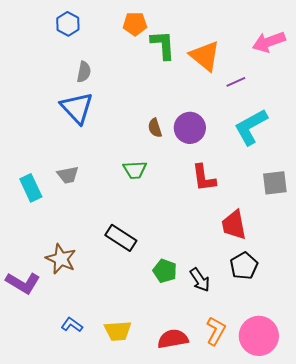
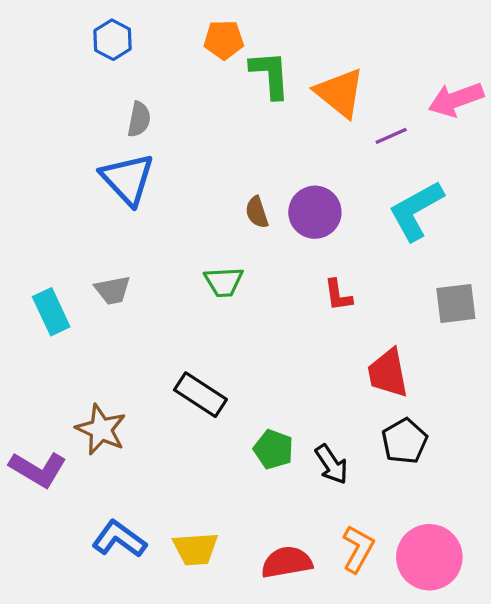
pink arrow: (269, 42) -> (456, 99), moved
red L-shape: (204, 178) -> (338, 295), size x0.7
blue L-shape: (72, 325) -> (119, 539), size x1.5

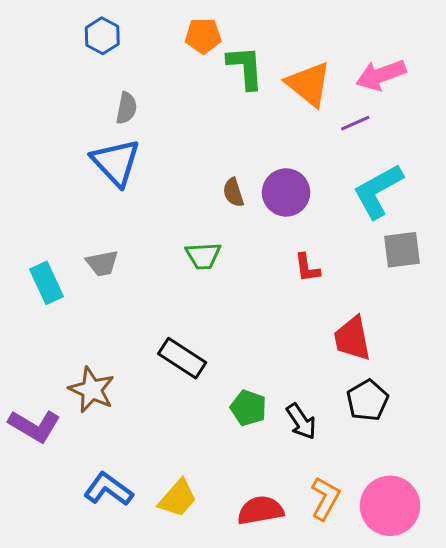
pink arrow: (456, 99) -> (381, 75), moved
gray square: (456, 303) -> (402, 250), moved
yellow trapezoid: (195, 549) -> (178, 498), turned -45

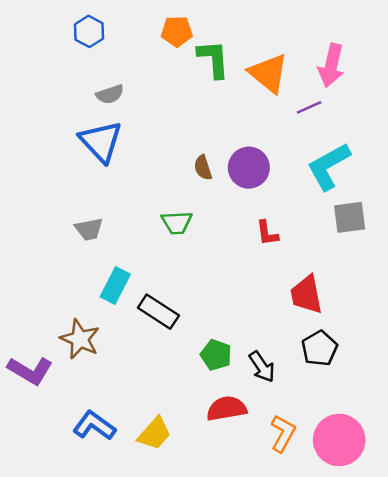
pink arrow: (381, 75) -> (331, 65), turned -57
gray semicircle: (126, 108) -> (110, 94), turned 60
cyan rectangle: (47, 283) -> (115, 285), moved, turned 52
red semicircle: (260, 510) -> (227, 409), moved

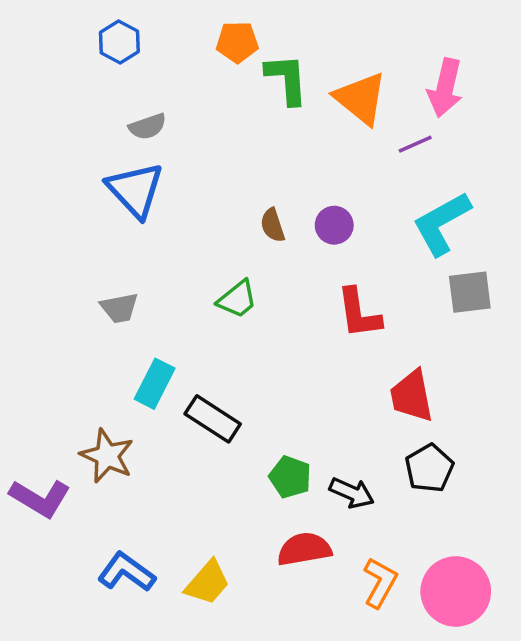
purple circle: (249, 168) -> (334, 225), size x0.7
green trapezoid: (177, 223) -> (237, 299), turned -36
red L-shape: (267, 233) -> (359, 313), size x1.5
black arrow: (262, 367) -> (352, 493), turned -32

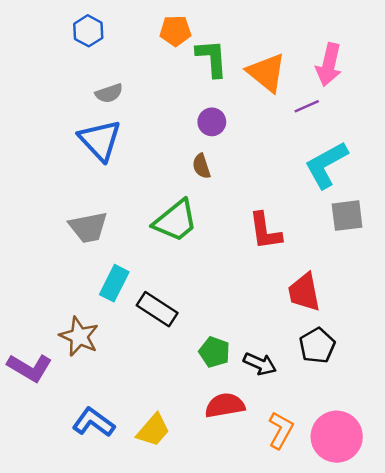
purple circle: (334, 225) -> (212, 122), moved
green trapezoid: (237, 299) -> (175, 221), size x1.5
gray trapezoid: (119, 308) -> (88, 227), size x1.4

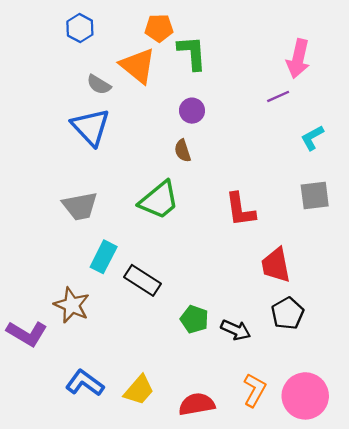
orange triangle: (266, 72) -> (138, 66), moved
gray semicircle: (109, 93) -> (99, 85), turned 50
cyan L-shape: (326, 165) -> (312, 138), moved, size x0.6
red semicircle: (225, 405) -> (197, 404), moved

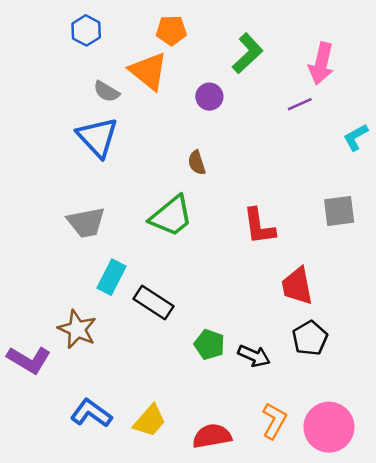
green L-shape: (192, 53) -> (248, 53), moved, turned 51
purple circle: (192, 111) -> (209, 97), moved
cyan L-shape: (312, 138) -> (356, 137), moved

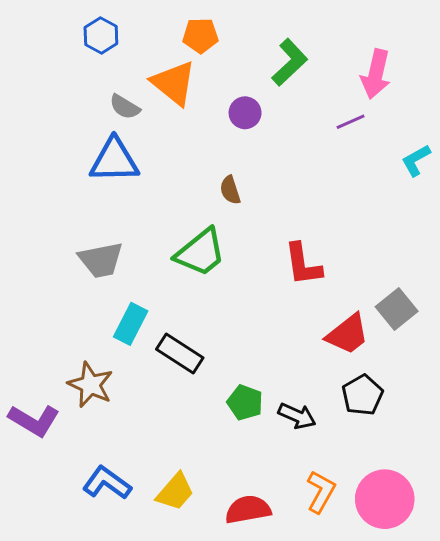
blue triangle: (98, 137) -> (114, 160), turned -48
gray square: (339, 211) -> (397, 309), moved, turned -32
red trapezoid: (297, 286) -> (348, 334), turned -117

